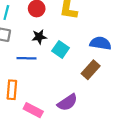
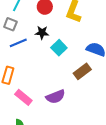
blue line: (27, 58) -> (18, 43), moved, turned -36

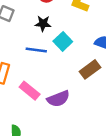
blue line: (18, 43) -> (36, 50), moved, turned 30
pink rectangle: (23, 97) -> (30, 91), moved

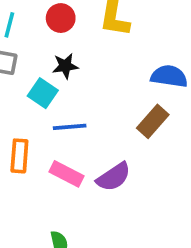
cyan square: (63, 41) -> (43, 93), moved
blue line: (36, 50) -> (70, 127), moved

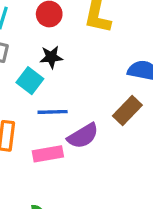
pink rectangle: (67, 174) -> (48, 154), turned -40
purple semicircle: (114, 177) -> (83, 136), moved

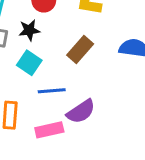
black star: (51, 57) -> (29, 30), moved
brown rectangle: (127, 110) -> (80, 50), moved

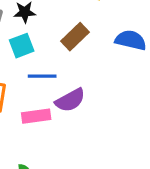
cyan square: (29, 63) -> (22, 46), turned 30

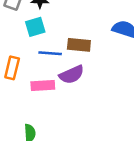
brown rectangle: (75, 37) -> (79, 45), moved, turned 45

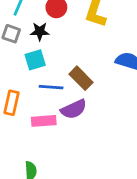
brown rectangle: (79, 45) -> (81, 78), turned 40

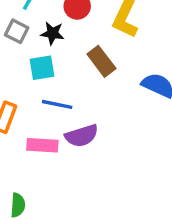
brown rectangle: (81, 78) -> (101, 61), moved

